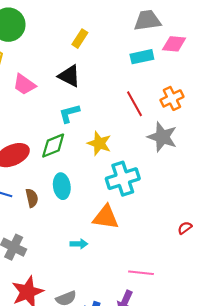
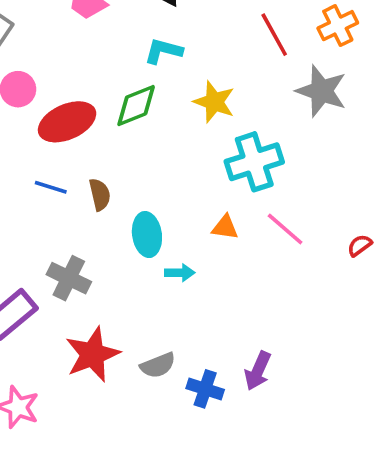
cyan L-shape: (69, 113) -> (163, 51), turned 30
cyan ellipse: (62, 186) -> (147, 235), moved
orange triangle: (106, 217) -> (225, 227), size x0.6
pink line: (141, 273) -> (285, 229), moved, turned 35

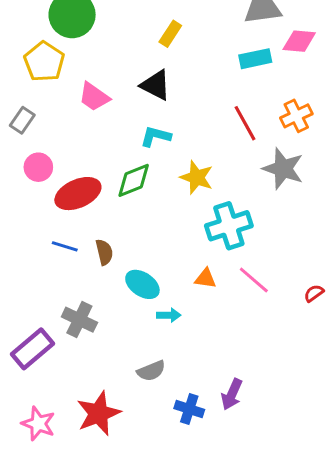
cyan ellipse: (147, 235) -> (142, 284), turned -48
red star: (92, 354) -> (98, 413), moved
gray semicircle: (158, 365) -> (151, 371), moved

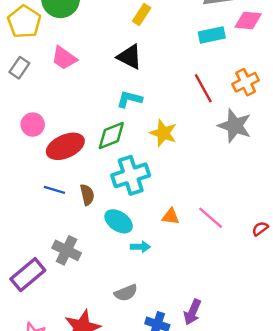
yellow pentagon: (44, 62) -> (24, 22), moved
pink trapezoid: (94, 97) -> (64, 58), moved
gray rectangle: (22, 120) -> (19, 68), moved
cyan cross: (229, 226) -> (131, 175), moved

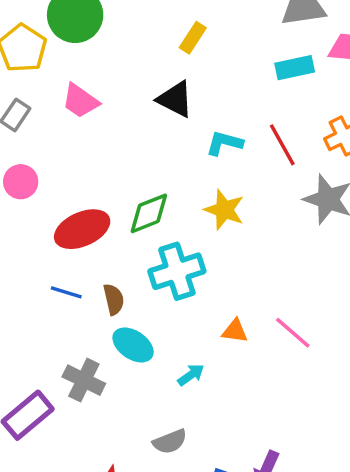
cyan L-shape: (129, 99) -> (224, 143), moved
pink circle: (33, 125) -> (21, 182), moved
cyan ellipse: (119, 221) -> (133, 345), moved
cyan arrow: (140, 247) -> (191, 375), turned -36

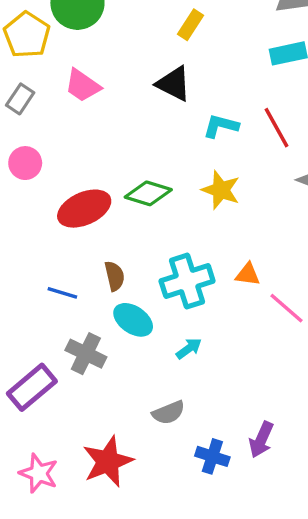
green diamond: (149, 213) -> (148, 193), turned 39
cyan cross: (177, 271) -> (187, 281), moved
blue line: (66, 292) -> (62, 293), moved
orange triangle: (235, 331) -> (248, 274), moved

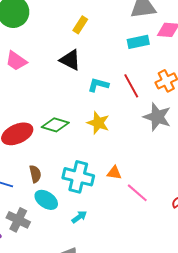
cyan cross: (187, 281) -> (78, 177), turned 32

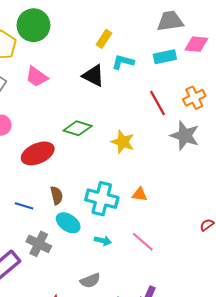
cyan L-shape: (98, 85) -> (123, 62), moved
green diamond: (55, 125) -> (78, 128), moved
pink line: (137, 193) -> (143, 242), moved
cyan arrow: (79, 217) -> (103, 241), turned 49

